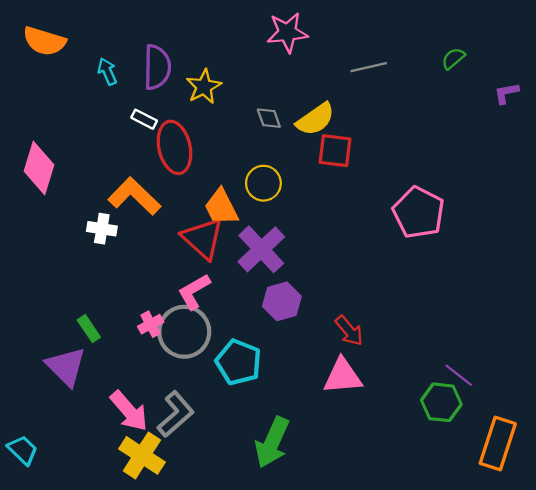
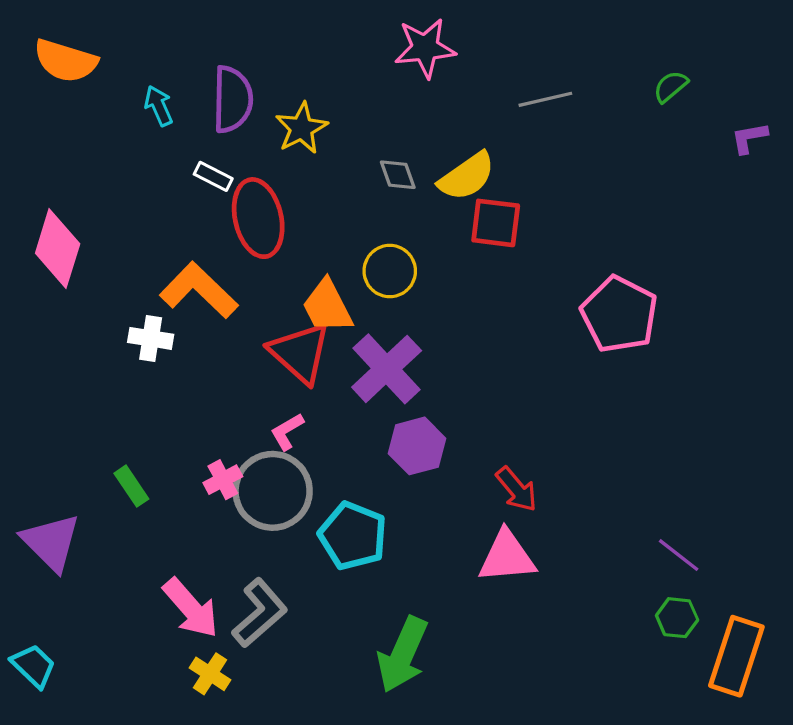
pink L-shape: (194, 292) -> (287, 432), size x0.7
purple triangle: (66, 366) -> (51, 542), moved
green hexagon: (441, 402) -> (677, 618), moved, size x0.7
yellow cross: (142, 455) -> (210, 674), size x0.6

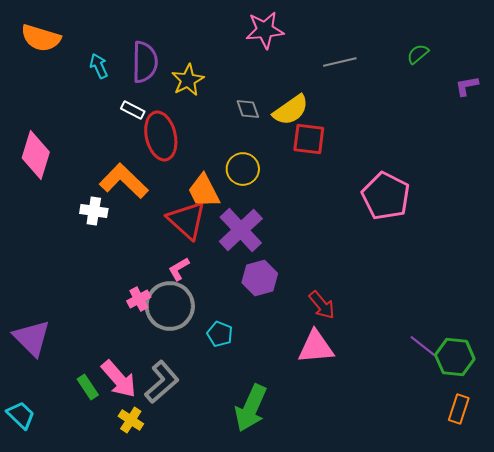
green rectangle: (131, 486) -> (88, 387), moved
cyan pentagon: (353, 536) -> (220, 334), size x0.6
green hexagon: (677, 618) -> (455, 357), moved, size x1.5
orange rectangle: (736, 656) -> (459, 409), size x0.6

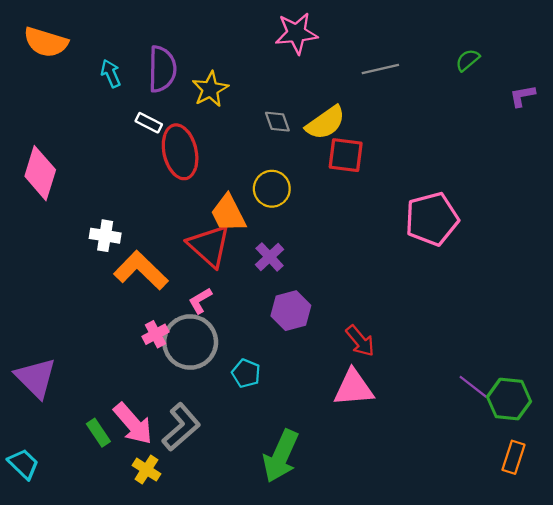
orange L-shape: (124, 181) -> (141, 270), moved
pink pentagon: (386, 196) -> (432, 219), turned 30
purple cross: (241, 230) -> (270, 257), size x0.6

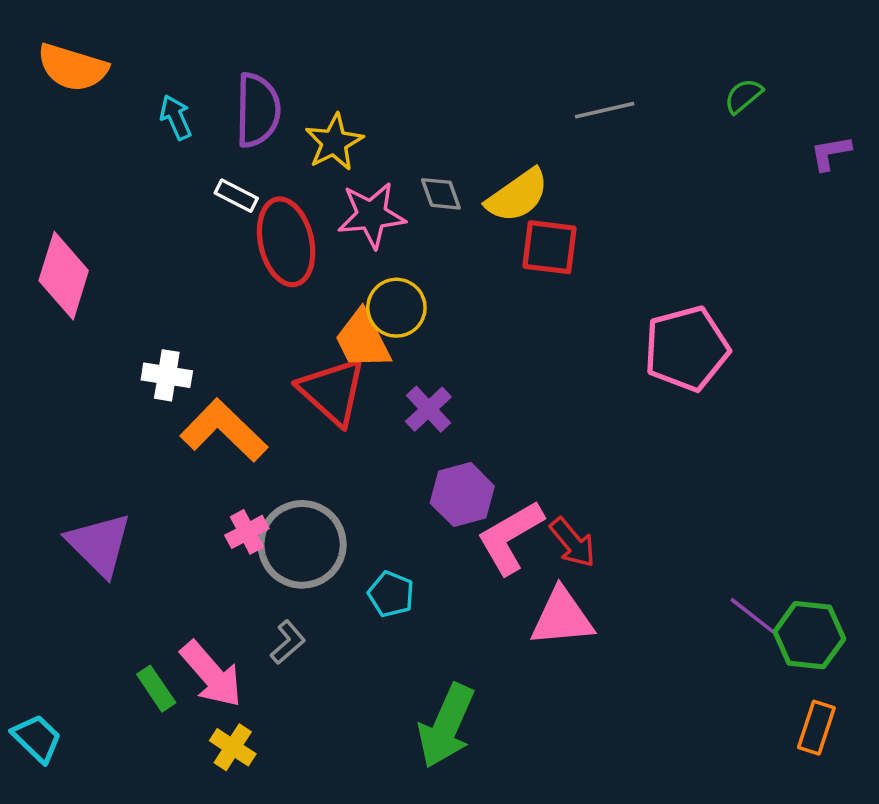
pink star: (296, 33) -> (372, 215), moved
yellow circle: (272, 189) -> (396, 308), moved
pink L-shape: (200, 301) -> (510, 537), moved, size x1.8
purple triangle: (36, 378) -> (99, 544), moved
gray L-shape: (181, 427) -> (288, 642), moved, size x0.6

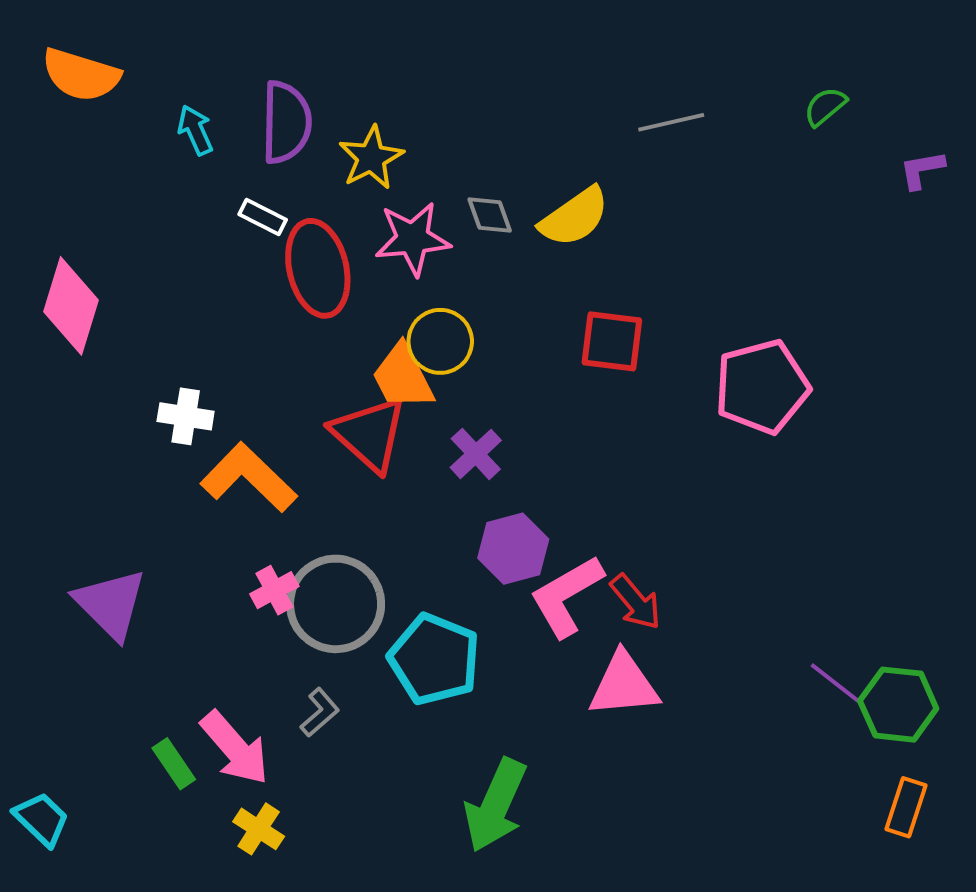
red square: (549, 247) -> (612, 341), moved
cyan pentagon: (391, 594) -> (434, 659), size x1.8

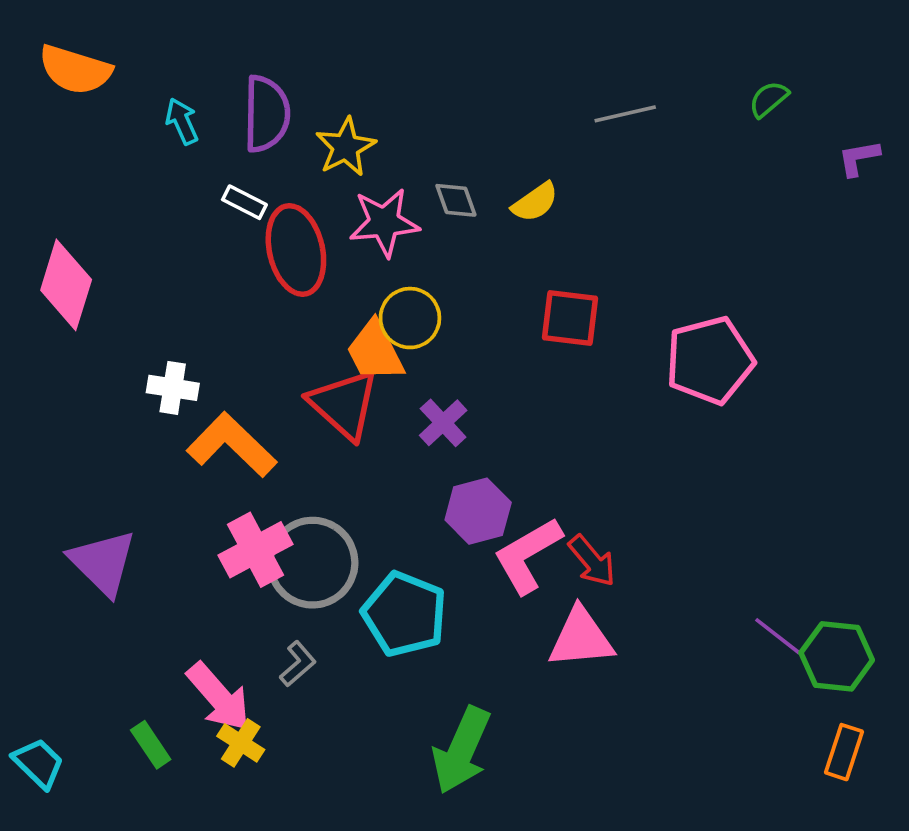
yellow semicircle: (574, 217) -> (535, 202), size x0.7
pink cross: (274, 590) -> (255, 550), size x1.6
green rectangle: (174, 764) -> (151, 745), moved
yellow cross: (259, 829) -> (241, 743), moved

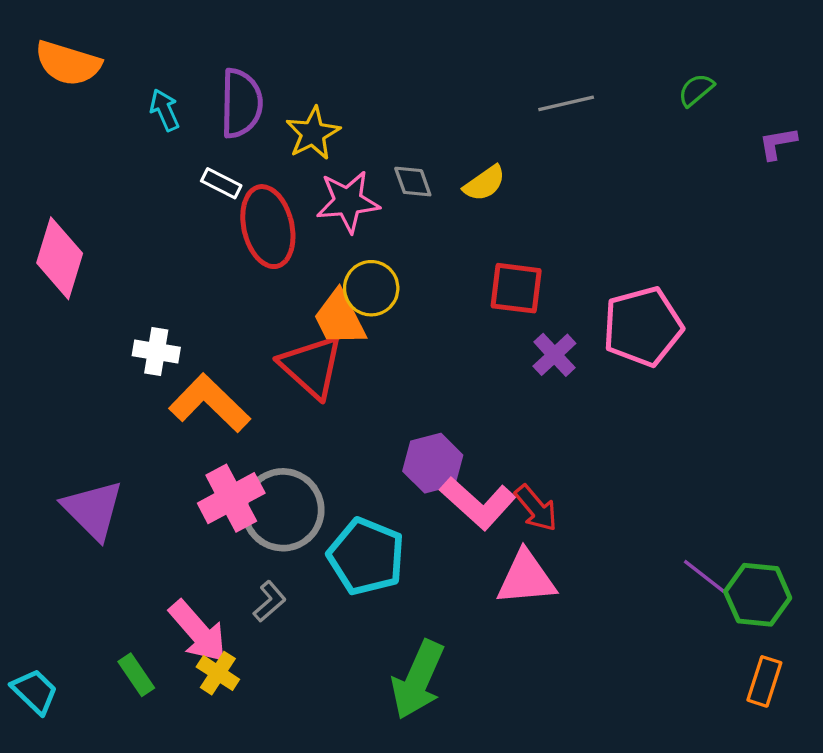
purple cross: (443, 423) -> (554, 355), moved
pink L-shape: (528, 555) -> (478, 503), turned -108

